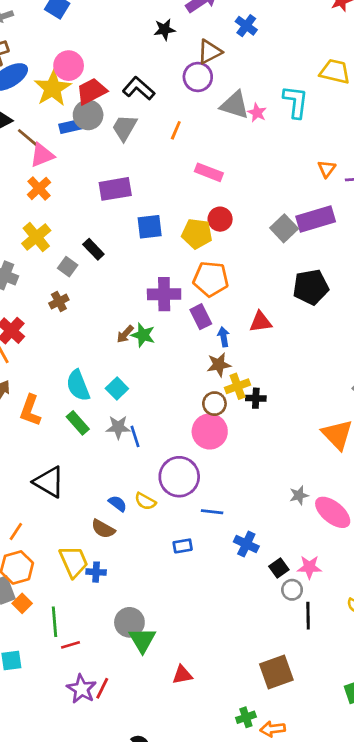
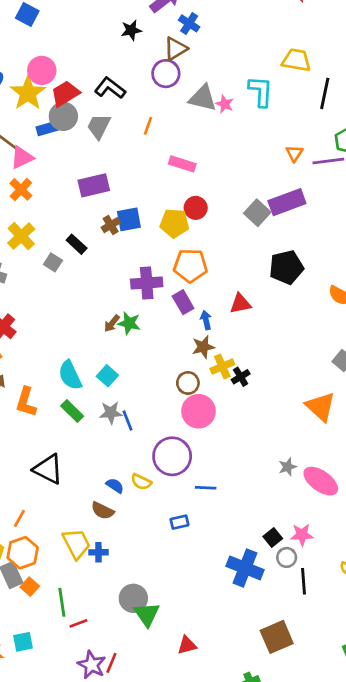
blue cross: (246, 26) -> (189, 23), moved
brown cross: (59, 301) -> (111, 225), moved
black cross: (256, 398) -> (241, 377), turned -30
brown circle: (214, 404) -> (188, 383), moved
blue cross: (246, 544) -> (245, 568), moved, size x1.5

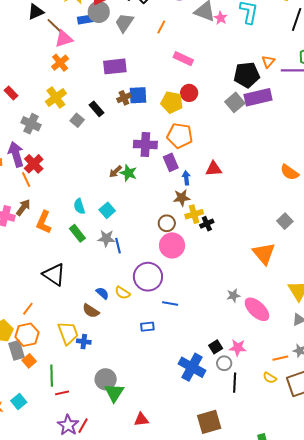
black pentagon: (286, 267) -> (247, 75), moved
cyan semicircle: (70, 375) -> (79, 206), size x0.7
cyan square: (23, 642) -> (19, 401), turned -35

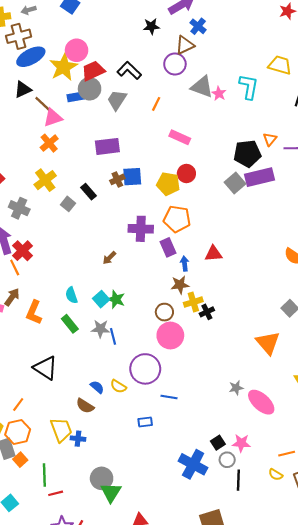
green star: (128, 173) -> (116, 299), moved

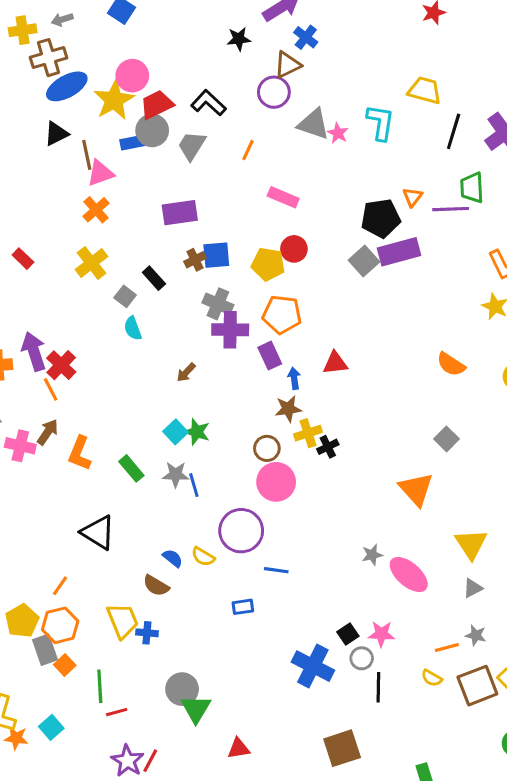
brown line: (44, 105) -> (87, 155), turned 36
gray cross: (19, 208) -> (218, 304), moved
cyan semicircle: (71, 295) -> (133, 328), moved

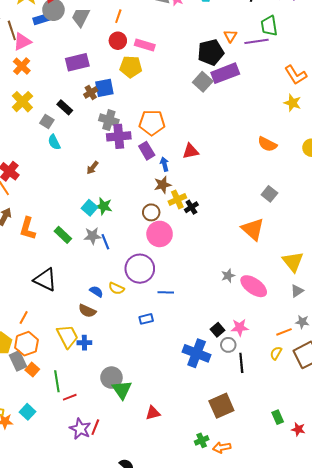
red circle: (294, 249) -> (118, 41), moved
yellow pentagon: (268, 264) -> (131, 67), moved
yellow semicircle: (432, 678) -> (276, 353), turned 96

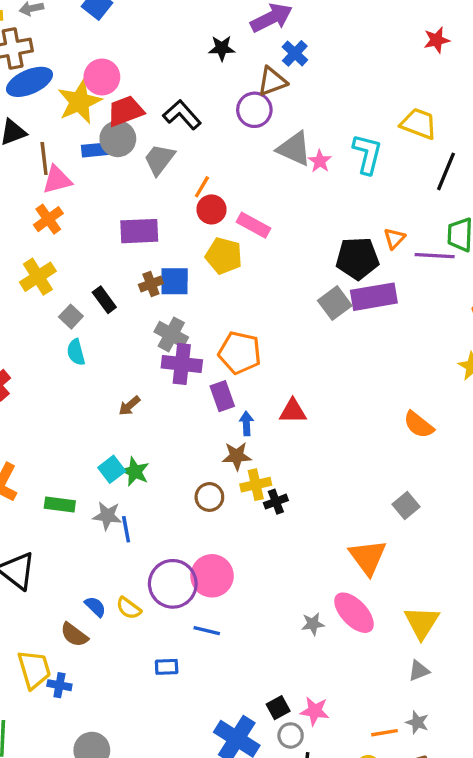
orange line: (118, 16) -> (202, 187), moved
pink circle: (160, 234) -> (212, 576), moved
green rectangle: (63, 235) -> (60, 505), turned -48
pink ellipse: (254, 286) -> (354, 613), moved

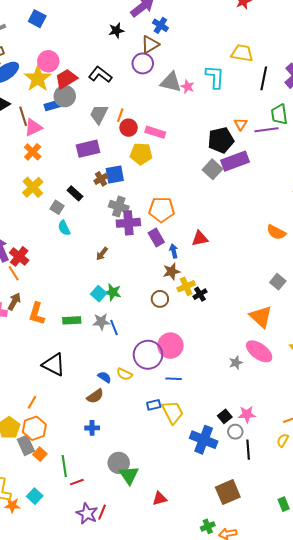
gray trapezoid: (159, 159) -> (99, 114), moved
brown semicircle: (74, 635) -> (95, 396), turned -60
yellow trapezoid: (34, 669) -> (173, 412), moved

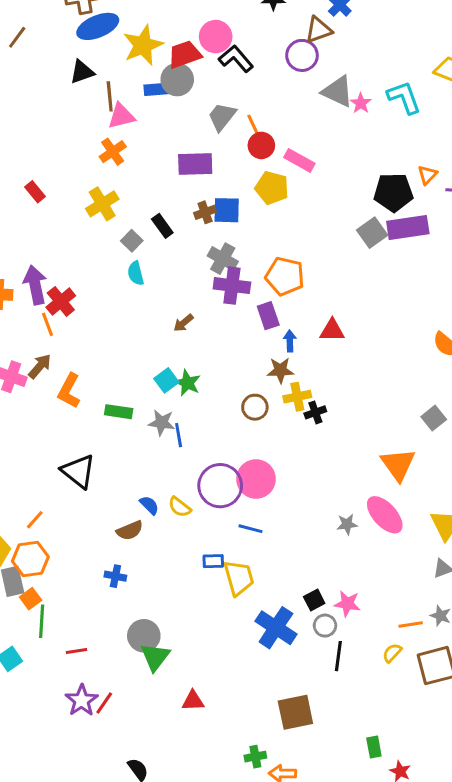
pink circle: (48, 61) -> (216, 37), moved
cyan L-shape: (215, 77) -> (404, 97), turned -35
orange line: (120, 115) -> (253, 125), turned -56
green line: (64, 466) -> (42, 621), moved

